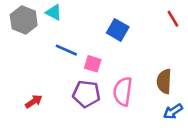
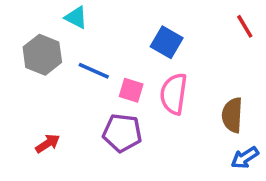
gray hexagon: (24, 20) -> (42, 55), moved
pink semicircle: (123, 91) -> (174, 94), moved

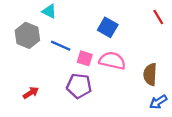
pink semicircle: (174, 94) -> (112, 61), turned 95

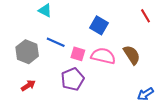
gray hexagon: (27, 35) -> (27, 52), moved
brown semicircle: (150, 74) -> (132, 55), moved, turned 144
purple pentagon: (79, 86) -> (73, 79), turned -30

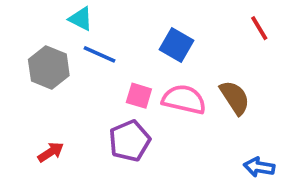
blue line: (56, 42) -> (100, 54), moved
gray hexagon: (27, 52) -> (49, 68), moved
blue arrow: (145, 94) -> (259, 167), turned 42

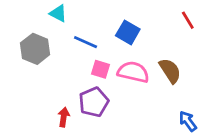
blue line: (100, 54) -> (86, 42), moved
red arrow: (51, 152) -> (64, 117), moved, turned -48
blue arrow: (259, 167) -> (188, 121), turned 45

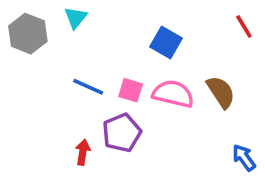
cyan triangle: (58, 13) -> (76, 18), turned 42
blue line: (86, 42) -> (88, 87), moved
gray hexagon: (35, 49) -> (28, 34), moved

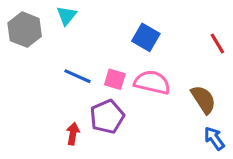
red line: (244, 26) -> (217, 44), moved
brown semicircle: (221, 92) -> (203, 99), moved

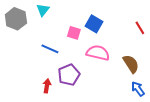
pink square: (115, 79) -> (74, 33), moved

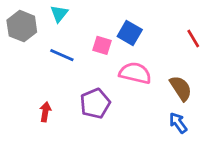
blue line: (50, 49) -> (62, 55), moved
red arrow: (47, 86) -> (45, 112), moved
blue arrow: (138, 89) -> (178, 123), moved

